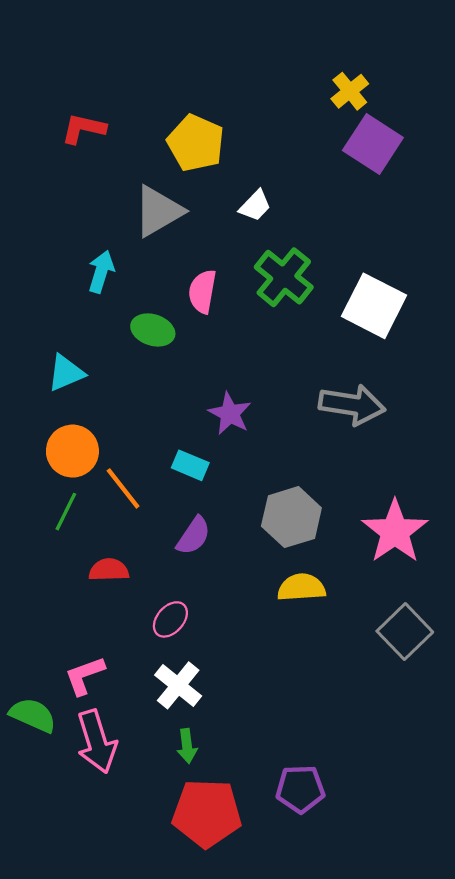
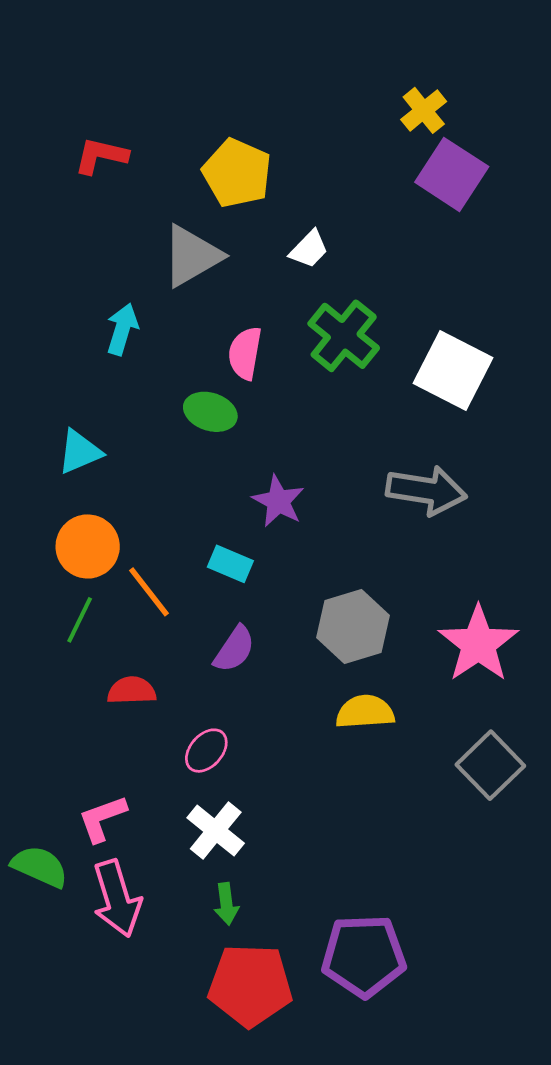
green ellipse: (153, 330) -> (210, 412), moved
purple pentagon: (300, 789) -> (364, 956), size x1.4

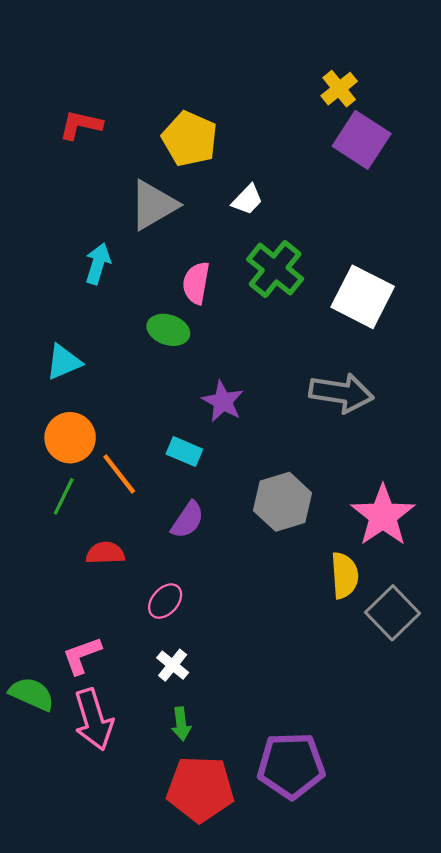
yellow semicircle: (365, 712) -> (344, 575), moved, turned 90
white cross: (216, 831) -> (173, 665), size x0.7

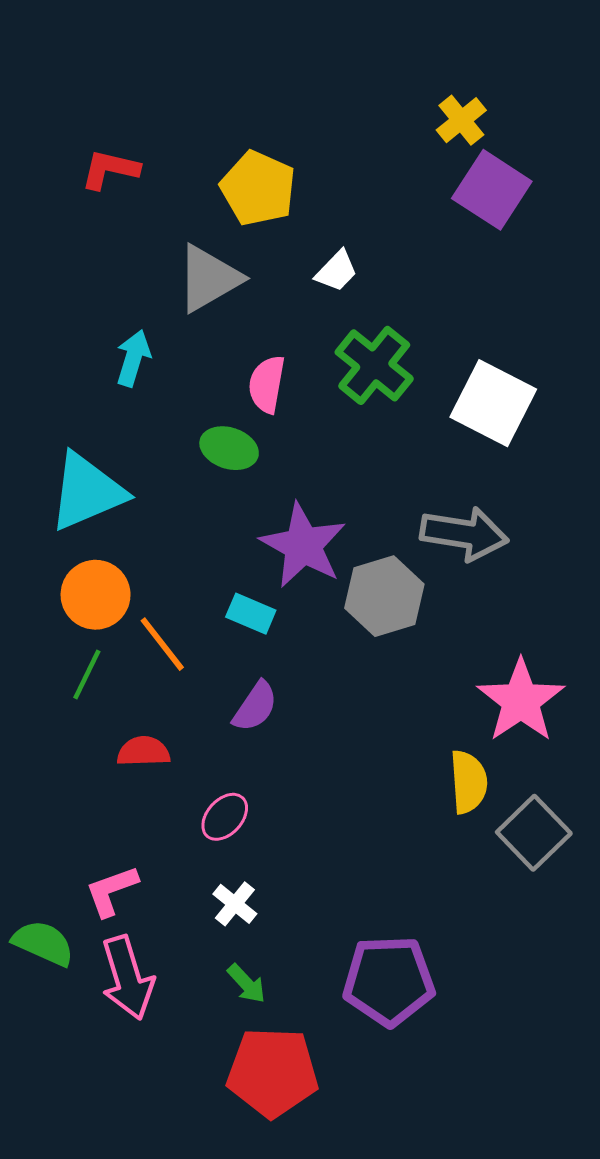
cyan triangle: (64, 362) -> (87, 492), size x1.6
purple star: (223, 401) -> (303, 545), size x1.5
gray hexagon: (283, 502) -> (384, 596), moved
green arrow: (181, 724) -> (246, 984), turned -36
purple pentagon: (291, 765) -> (389, 981), moved

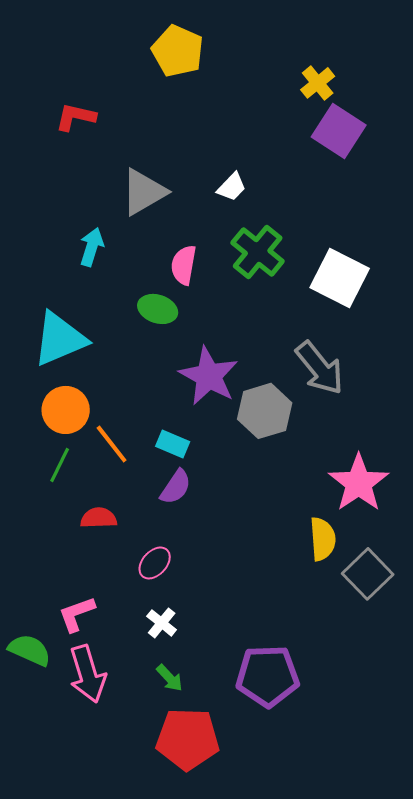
yellow pentagon: (258, 188) -> (178, 51), moved
gray arrow: (464, 534) -> (320, 368), turned 42
cyan rectangle: (251, 614) -> (173, 444), moved

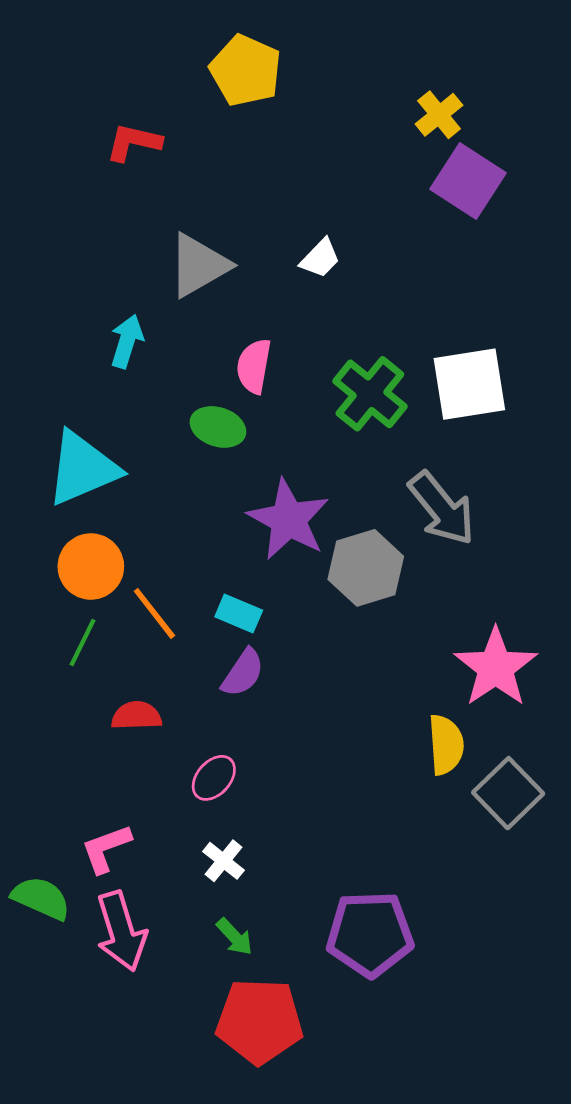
red L-shape: (76, 117) -> (134, 142), moved
green cross: (258, 252) -> (370, 394), moved
white square: (340, 278) -> (469, 384), turned -36

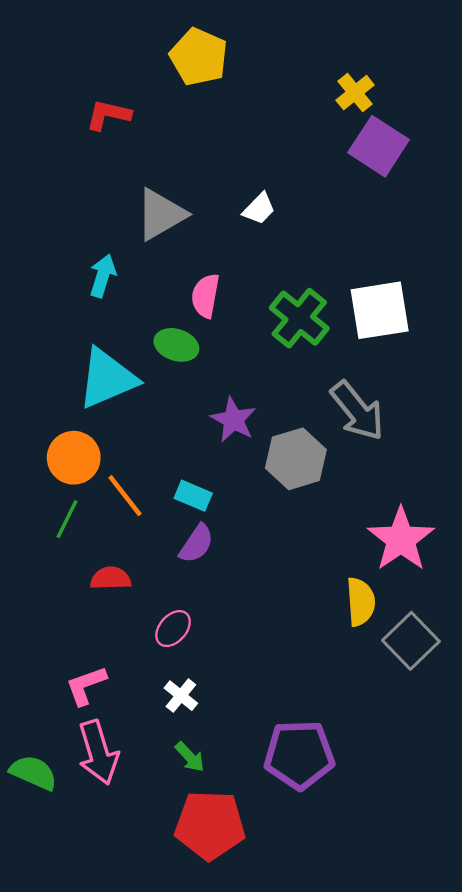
cyan triangle: (83, 468) -> (107, 378), moved
purple star: (288, 520) -> (233, 420), size x0.7
green semicircle: (41, 898) -> (33, 773), moved

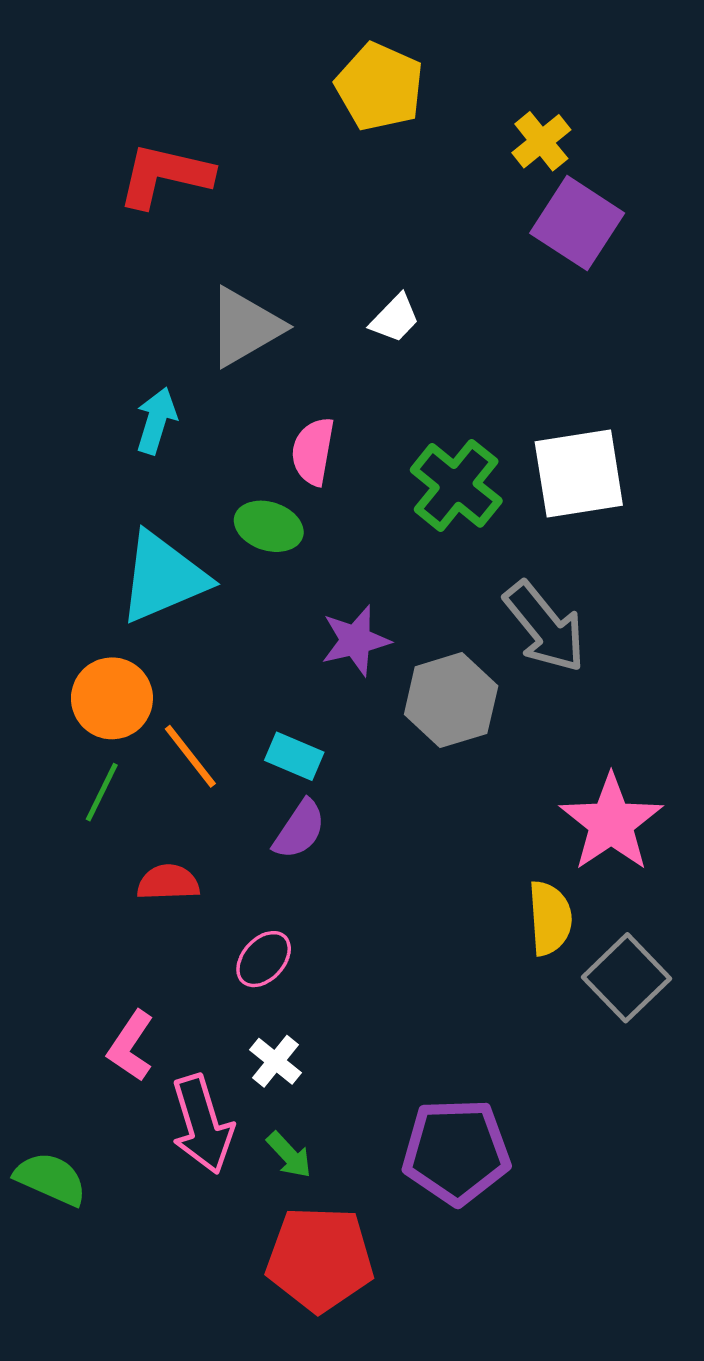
yellow pentagon: (199, 57) -> (379, 87), moved
red L-shape: (108, 115) -> (165, 175), size x1.4
purple star: (233, 420) -> (356, 640), turned 30
pink L-shape: (86, 685) -> (131, 1046), turned -36
pink arrow: (98, 752) -> (202, 1124), moved

